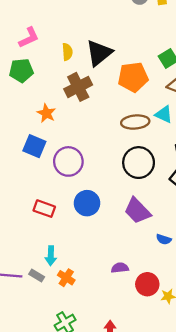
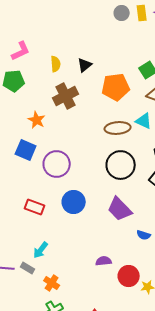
black triangle: (99, 53) -> (85, 65), size x0.6
cyan arrow: (51, 256) -> (41, 250), turned 36
orange cross: (66, 278) -> (52, 283), moved

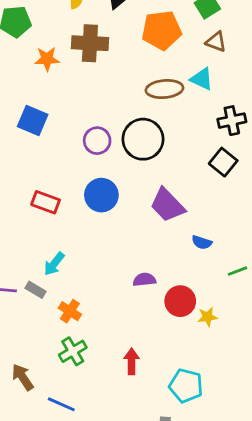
brown cross: (66, 96) -> (90, 43), turned 30
orange star: (37, 120) -> (47, 59), moved, turned -30
purple circle: (57, 164) -> (97, 141), moved, size x0.7
black circle: (121, 165) -> (143, 139), moved

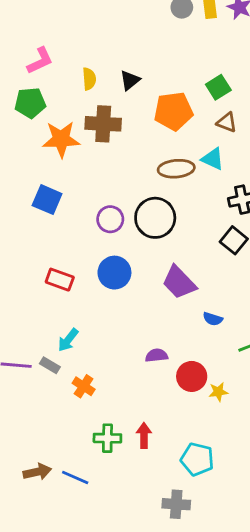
orange star: (47, 59) -> (61, 139), size x1.5
green cross: (73, 351) -> (107, 438), moved, turned 32
brown arrow: (23, 377) -> (37, 472), moved, turned 112

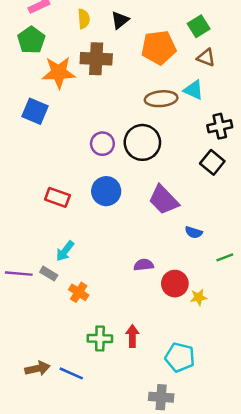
green pentagon: (30, 103) -> (31, 40), turned -30
blue square: (47, 200) -> (35, 111), moved

